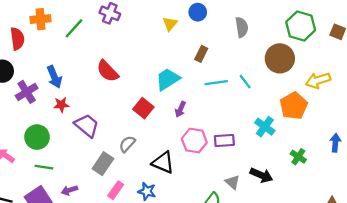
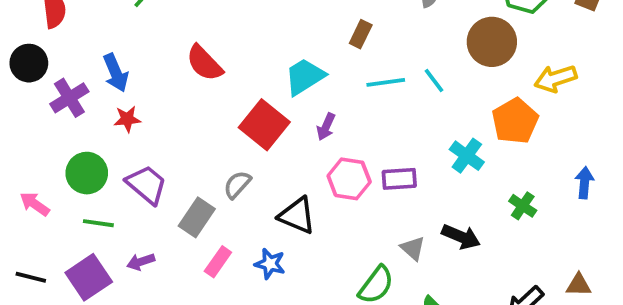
red square: (143, 108) -> (264, 125), size x1.4
purple trapezoid: (87, 125) -> (147, 185), moved

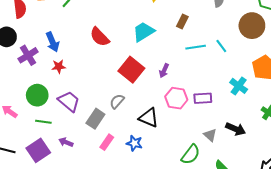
cyan trapezoid: (305, 77) -> (144, 32), moved
purple arrow: (141, 262) -> (66, 142), turned 40

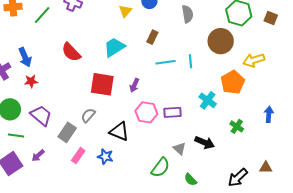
cyan line: (221, 46) -> (191, 61), turned 32
red square: (131, 70) -> (102, 84), turned -30
purple arrow: (66, 142) -> (38, 156), turned -64

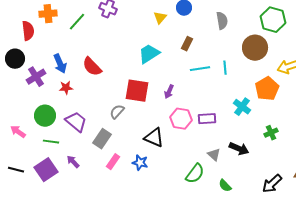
red semicircle: (71, 52) -> (92, 67), moved
gray semicircle: (88, 115) -> (117, 112), moved
green cross: (237, 126) -> (271, 133), turned 32
purple arrow: (38, 156) -> (73, 162), turned 88

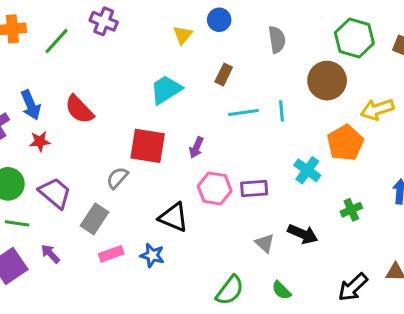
pink rectangle: (113, 162) -> (111, 254), turned 35
green semicircle: (195, 174) -> (230, 290), moved

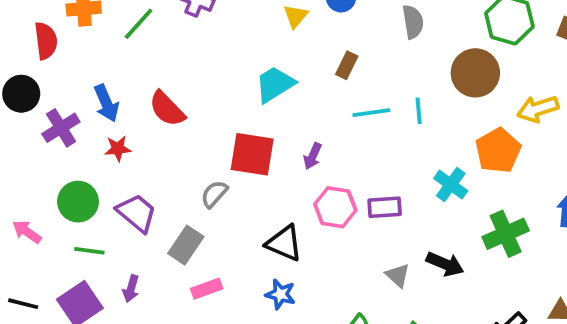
green cross: (351, 210) -> (506, 234), size x1.6
purple arrow: (50, 254) -> (131, 289), turned -120
blue star: (152, 255) -> (280, 294), moved

